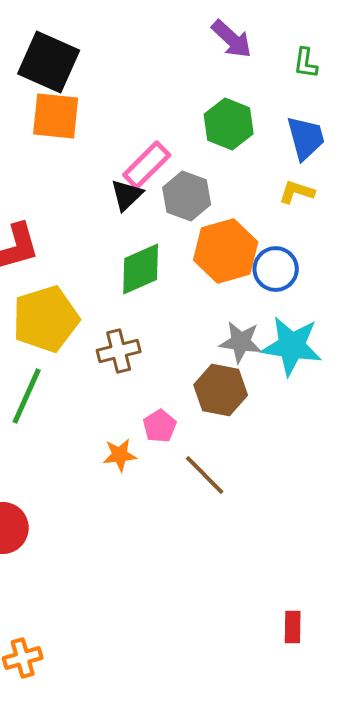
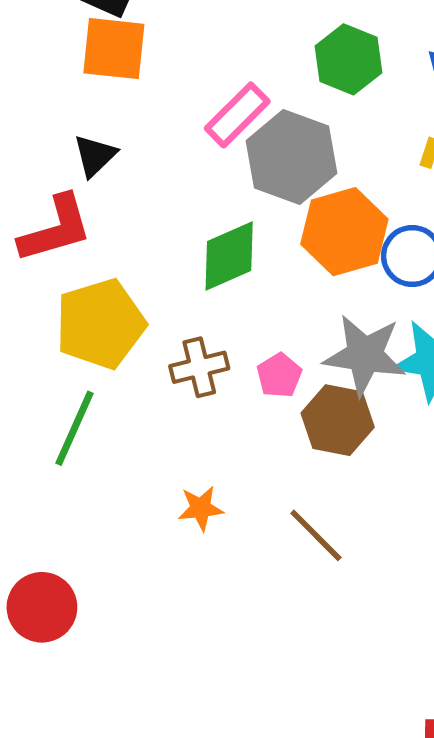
black triangle: (127, 195) -> (95, 156), moved
gray hexagon: (187, 196) -> (292, 157), size x1.4
gray star: (241, 342) -> (365, 355), size x1.4
pink pentagon: (160, 426) -> (279, 375), moved

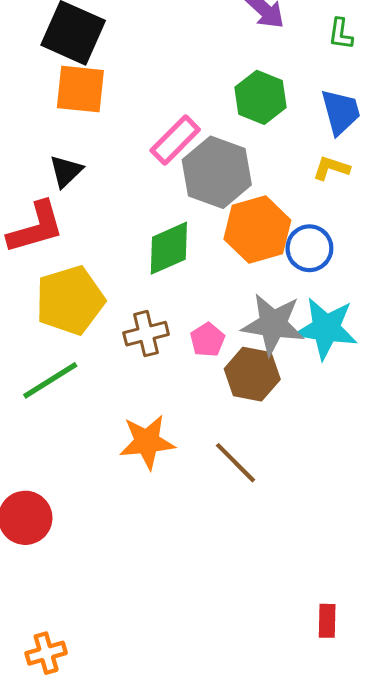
green line: (75, 428) -> (50, 380), turned 34
orange star: (201, 508) -> (147, 442), size x1.6

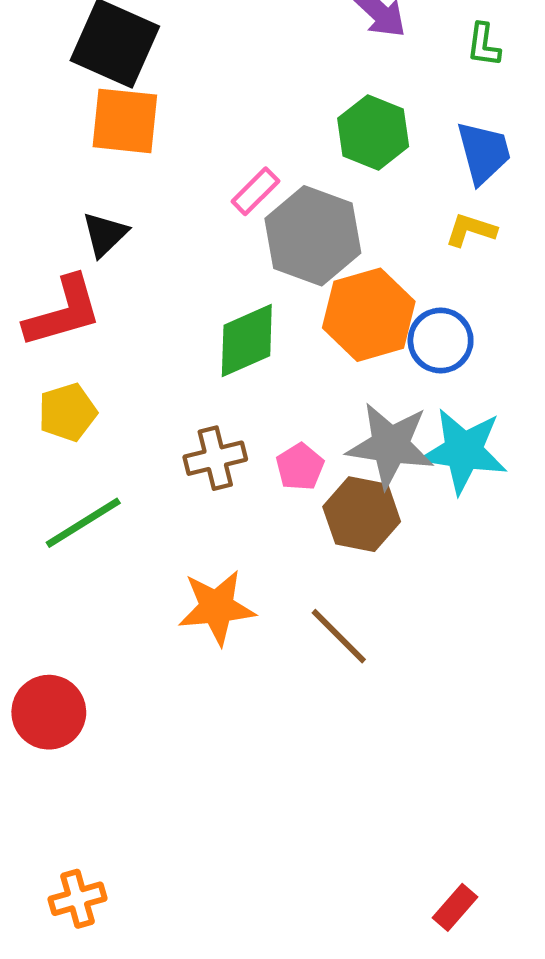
pink rectangle: (175, 140) -> (255, 191), size x0.7
yellow pentagon: (70, 300) -> (67, 412), moved, size x0.6
red rectangle: (327, 621) -> (455, 907), moved, turned 40

